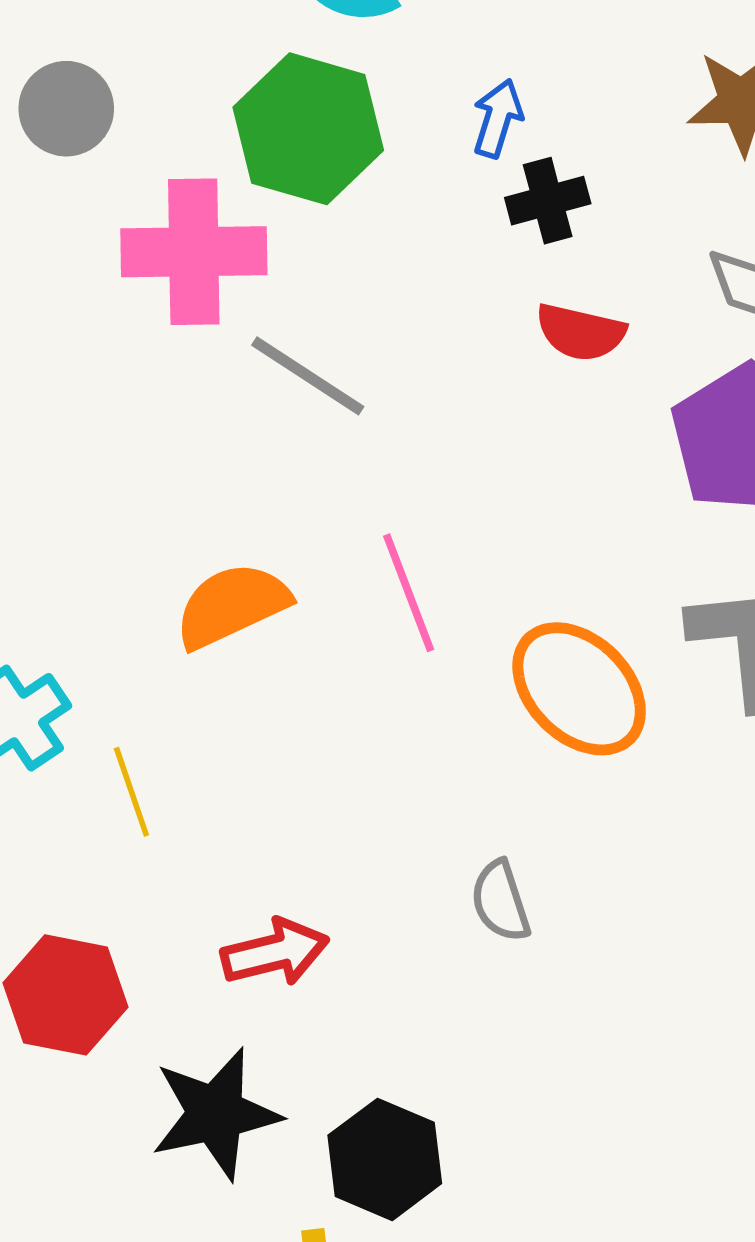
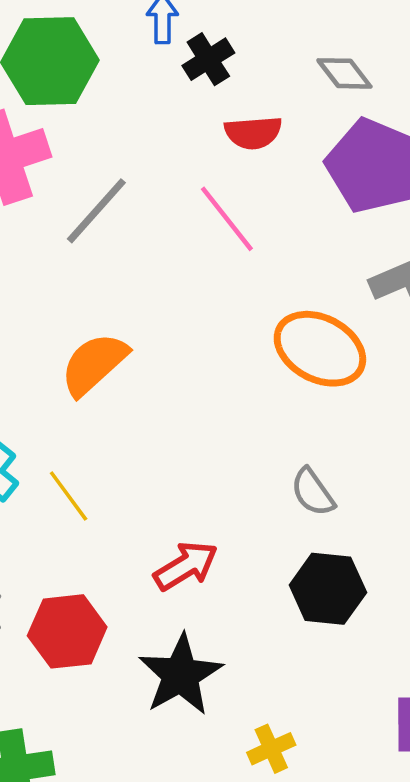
gray line: (308, 376) -> (96, 211), turned -64
pink line: (409, 593) -> (227, 219), moved
black hexagon: (385, 1159) -> (328, 589), moved

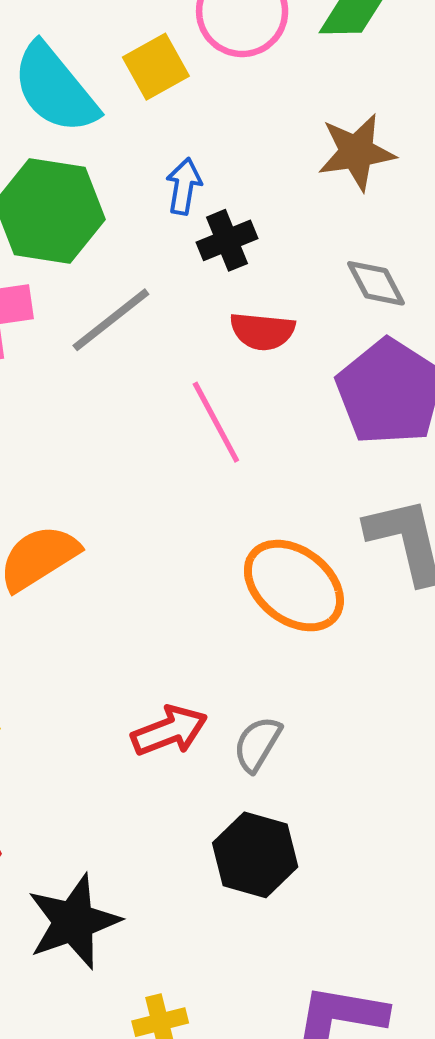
gray line: (96, 211) -> (111, 320), moved
gray semicircle: (313, 492) -> (257, 744), turned 56
red arrow: (186, 566) -> (169, 731), moved

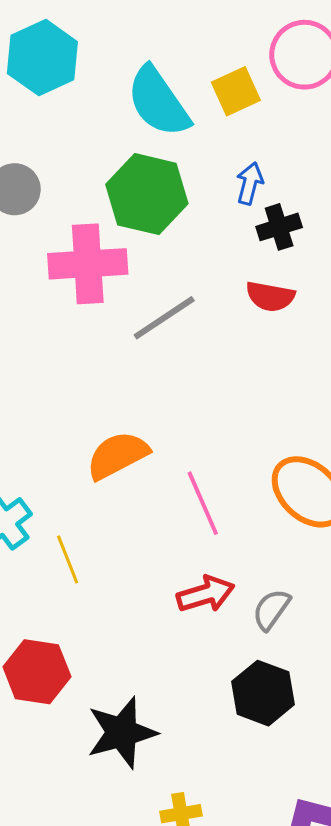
gray line: (111, 320) -> (164, 318), moved
red semicircle: (262, 331) -> (270, 296), moved
pink line: (216, 422) -> (203, 503), moved

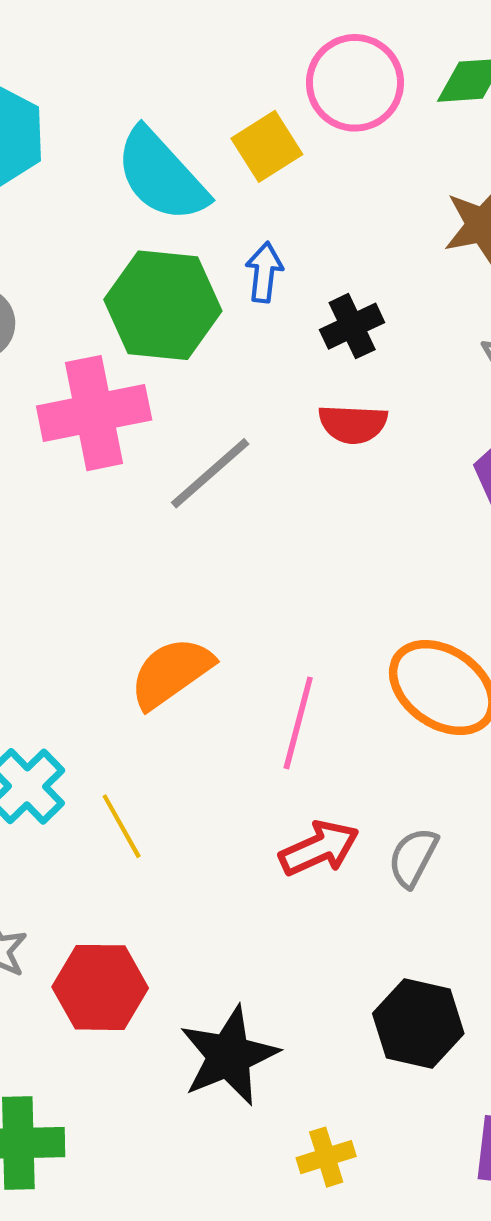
blue arrow: (250, 183) -> (264, 272), moved
pink line: (203, 503) -> (298, 723), turned 46
black hexagon: (263, 693) -> (418, 1024), moved

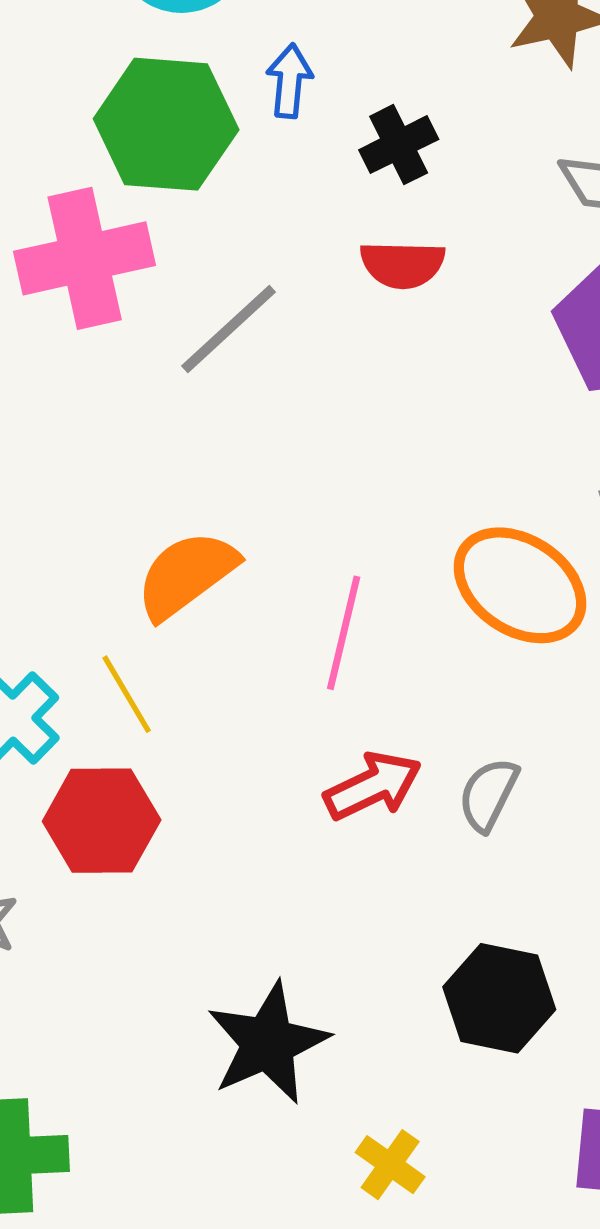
yellow line: (122, 826) -> (127, 694), moved
red hexagon: (100, 987) -> (102, 821), moved
yellow cross: (326, 1157) -> (390, 1165), turned -36

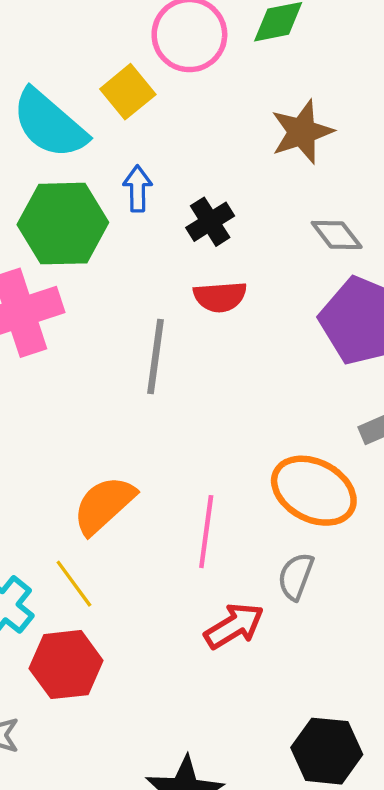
gray line: (229, 329) -> (156, 356), moved, turned -34
gray semicircle: (488, 794) -> (296, 576), moved

